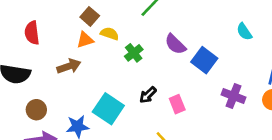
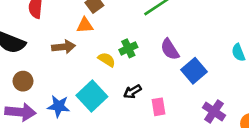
yellow semicircle: (110, 34) -> (107, 60), moved

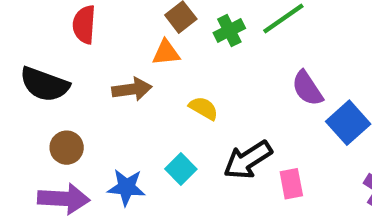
green cross: (128, 48) -> (229, 30), moved
black arrow: (132, 92) -> (248, 160), size x1.6
cyan square: (92, 96) -> (181, 169), size x0.6

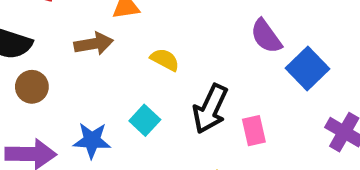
brown circle: (67, 148) -> (32, 87), moved
black arrow: (248, 160) -> (210, 109), turned -30

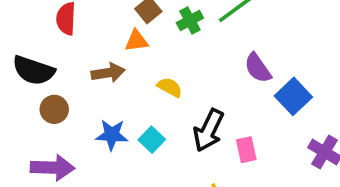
blue star: (92, 140) -> (112, 135), moved

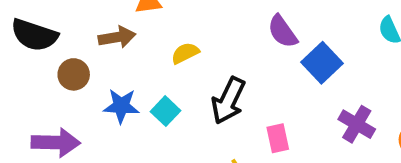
yellow semicircle: (170, 87) -> (185, 53), turned -55
brown circle: (54, 109) -> (74, 74), moved
pink rectangle: (246, 150) -> (278, 138), moved

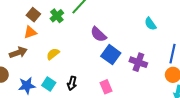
blue square: (322, 63) -> (111, 55), moved
black arrow: (228, 101) -> (72, 83), moved, size x0.6
purple cross: (357, 124) -> (138, 62), moved

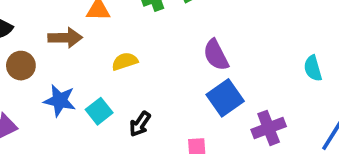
purple cross: (138, 62) -> (269, 128), turned 30

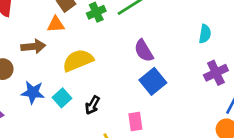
yellow semicircle: (125, 61) -> (78, 60), size x1.6
cyan semicircle: (313, 68) -> (205, 34), moved, turned -150
purple cross: (269, 128) -> (216, 73), moved

